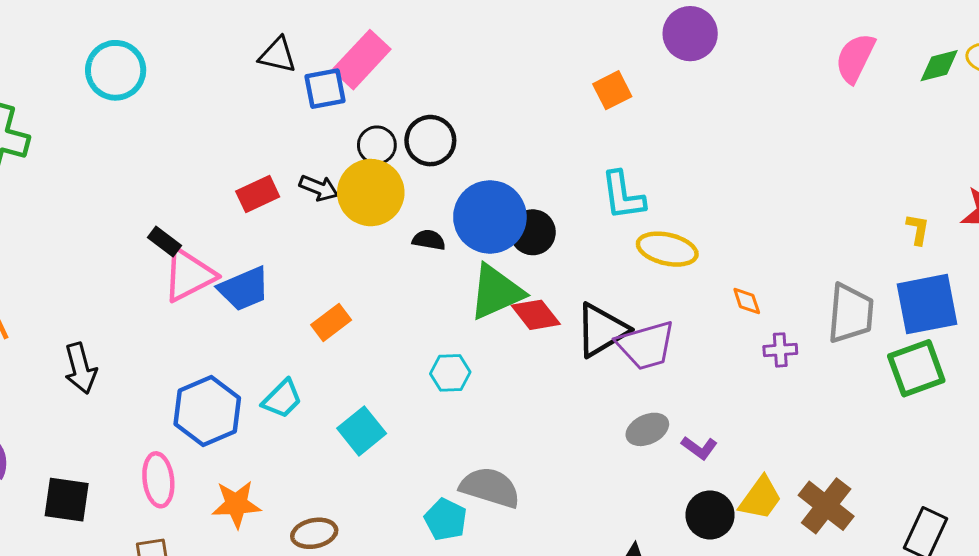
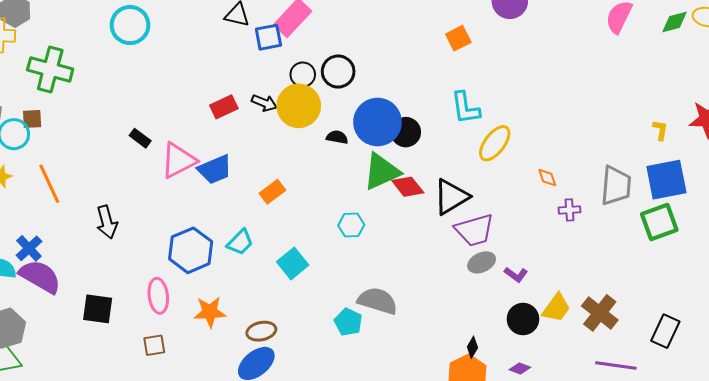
black rectangle: (164, 241) -> (140, 138), moved
yellow ellipse: (667, 249) -> (495, 143), turned -66
purple trapezoid: (646, 345) -> (474, 230), moved

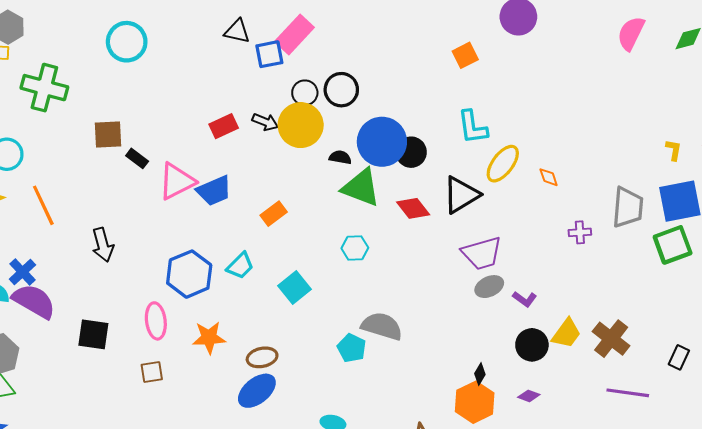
brown square: (32, 119) -> (108, 134), moved, size x1.4
green triangle: (382, 172) -> (361, 188), moved, turned 45
orange diamond: (547, 178) -> (549, 177), moved
black triangle: (451, 197) -> (461, 195), moved
black rectangle: (665, 331) -> (679, 357), size x0.7

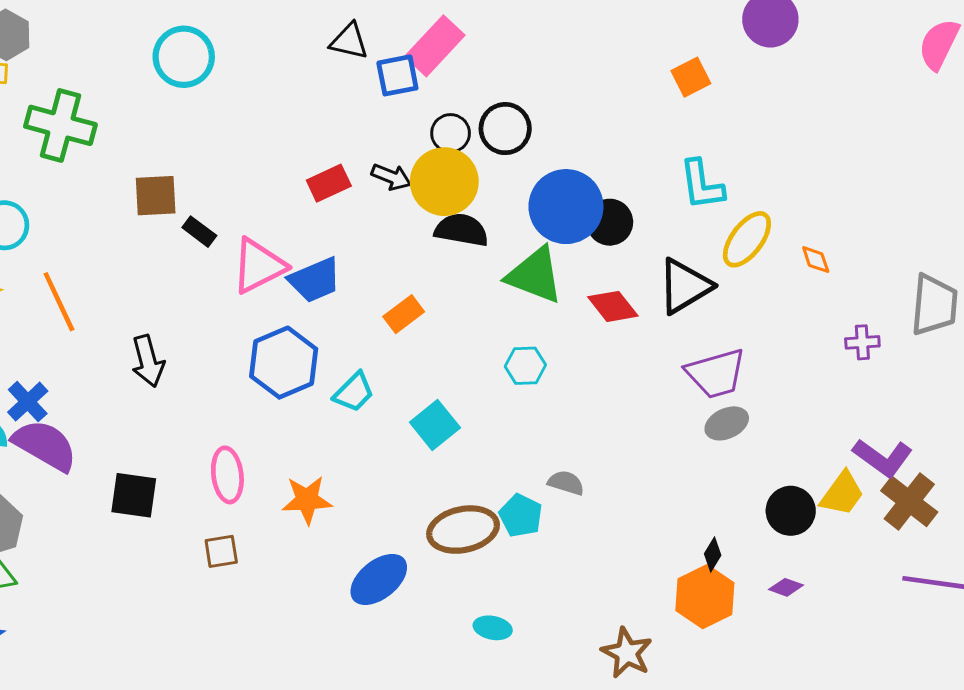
black semicircle: (340, 157) -> (461, 230), moved, size x1.6
blue hexagon: (189, 274) -> (284, 363), moved
purple L-shape: (525, 299) -> (883, 458), moved, size x1.6
gray semicircle: (382, 326) -> (566, 483), size x0.6
brown ellipse: (262, 357) -> (463, 530), moved, size x1.5

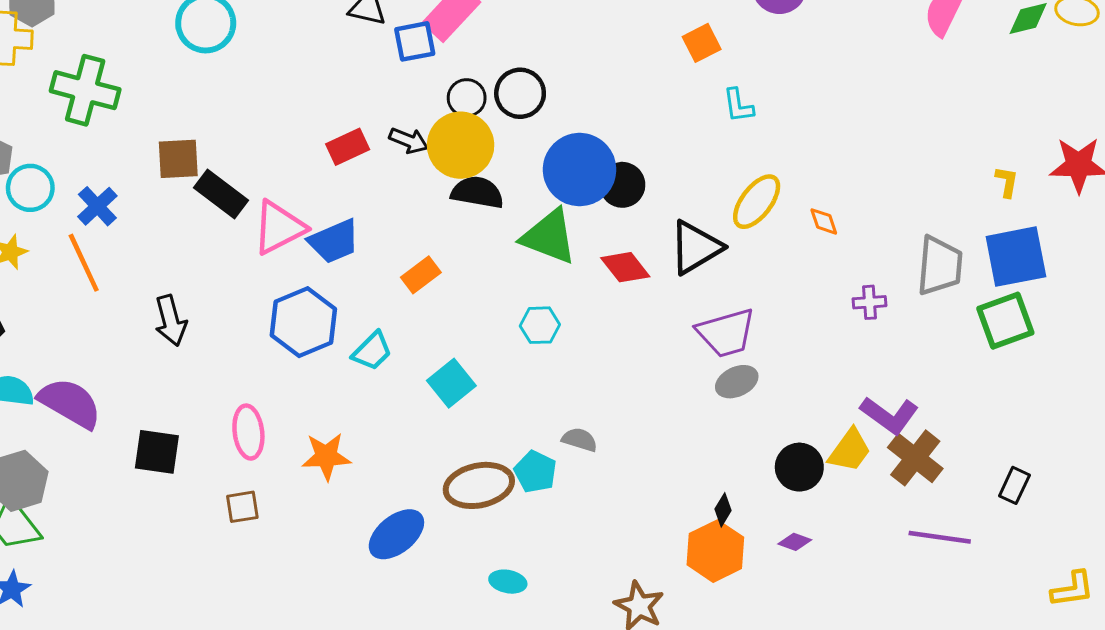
cyan L-shape: (702, 185) -> (738, 105), moved, size x0.7
black rectangle: (199, 232) -> (221, 194), size x1.6
blue cross: (28, 402) -> (97, 206), moved

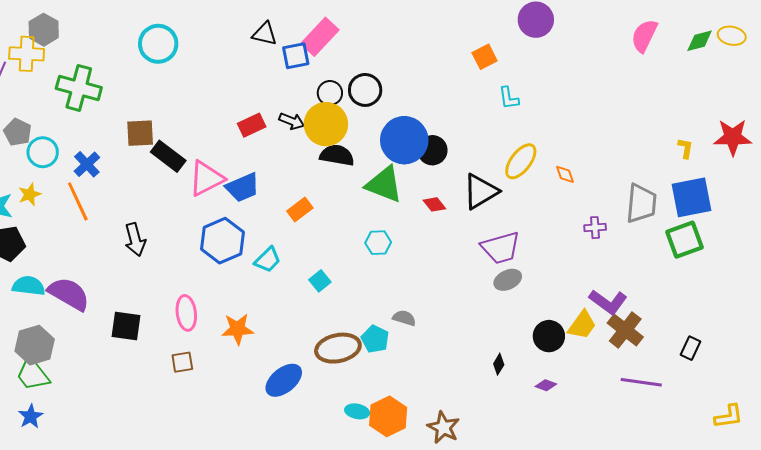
red diamond: (625, 267) -> (434, 204), size x0.7
cyan square: (451, 383) -> (320, 281), size x0.7
orange hexagon: (715, 551) -> (388, 416), moved

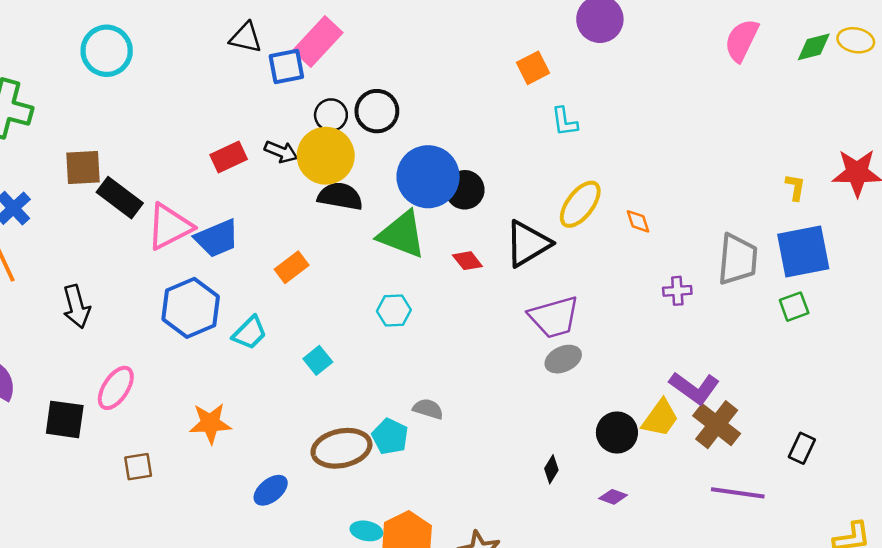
green square: (684, 240) -> (794, 307), size x0.6
pink ellipse: (186, 313) -> (116, 388), moved, turned 40
blue ellipse: (284, 380) -> (271, 490), size x0.7

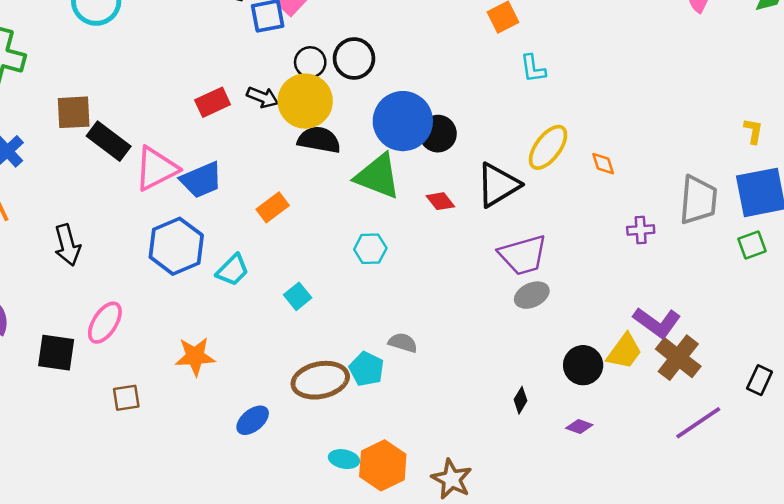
purple line: (738, 493) -> (698, 423), turned -42

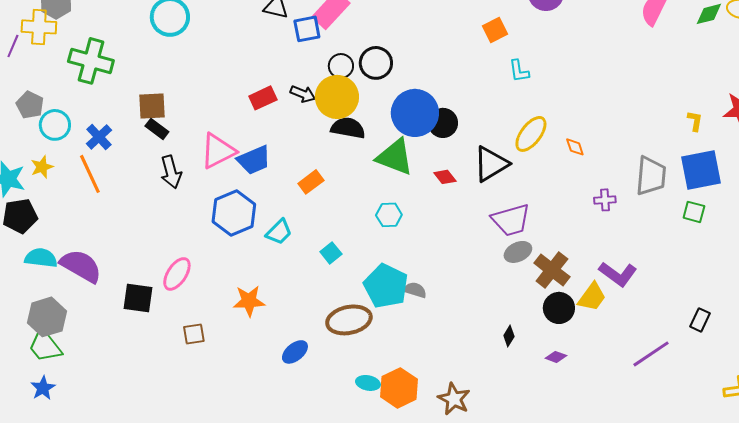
black rectangle: (109, 141) -> (157, 129), moved, size x0.7
black arrow: (67, 245) -> (171, 172), moved
green square: (752, 245) -> (694, 212), turned 35
brown cross: (678, 358) -> (552, 270), moved
cyan pentagon: (367, 369) -> (386, 286), moved, size x1.6

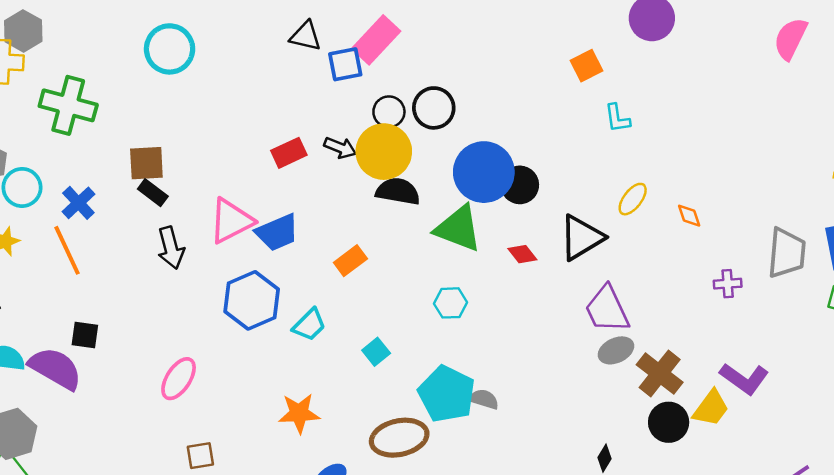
yellow ellipse: (531, 134) -> (633, 199), size x0.7
purple trapezoid: (511, 220) -> (607, 309), turned 81
black square: (138, 298) -> (85, 335), moved, size x0.7
orange star: (249, 301) -> (299, 413), moved

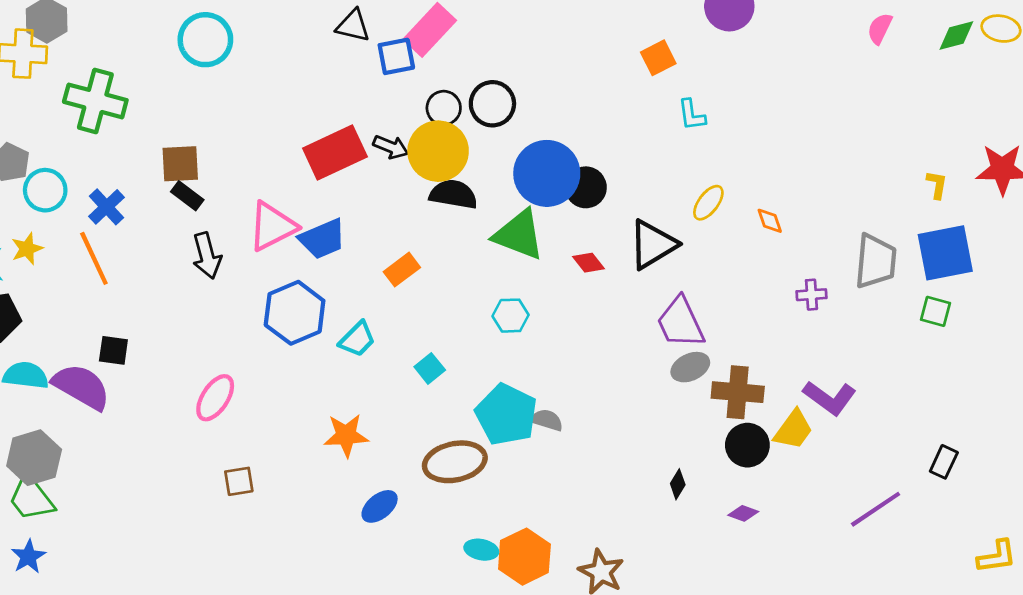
pink semicircle: (790, 39) -> (880, 29), size x0.7
red rectangle: (289, 153) -> (335, 153), size x1.6
brown cross: (660, 374) -> (738, 392), turned -33

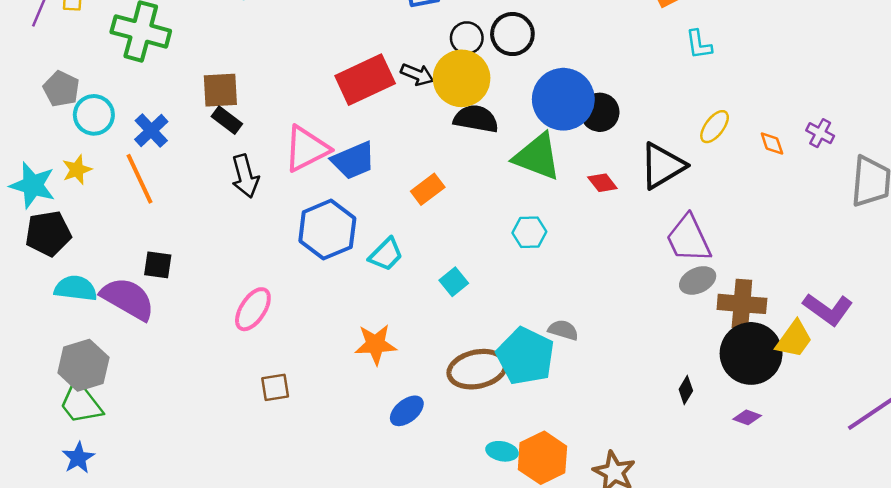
purple cross: (811, 295) -> (820, 133), moved, turned 32
cyan pentagon: (506, 414) -> (525, 356), moved
black circle: (747, 445) -> (751, 353), size x1.5

